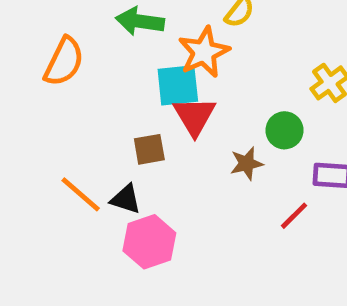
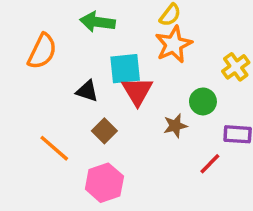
orange star: (204, 52) -> (174, 44), moved
brown square: (149, 149) -> (104, 131), moved, turned -35
black triangle: (126, 199) -> (87, 91), moved

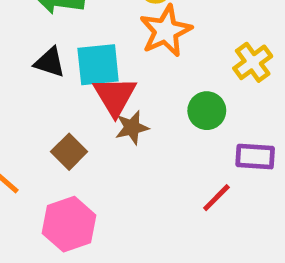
black triangle: (87, 91) -> (50, 62), moved
brown star: (175, 126) -> (132, 128), moved

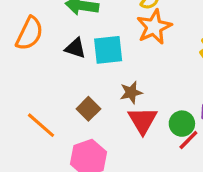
red triangle: (115, 96) -> (143, 120), moved
green circle: (207, 111) -> (182, 124), moved

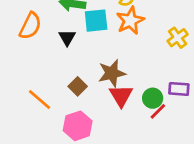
black triangle: (75, 48) -> (67, 38), turned 42
cyan square: (108, 50) -> (96, 21), moved
brown star: (131, 92) -> (112, 73), size x1.5

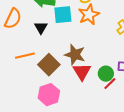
brown star: (112, 73) -> (75, 55), turned 30
brown square: (78, 86) -> (49, 65), size x1.5
orange line: (39, 100) -> (25, 56), moved, turned -54

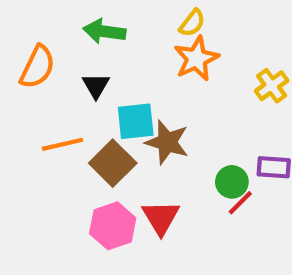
cyan square: (63, 15) -> (136, 121), moved
red triangle: (82, 72) -> (161, 217), moved

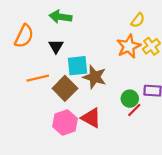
yellow semicircle: (192, 23) -> (138, 20), moved
orange star: (196, 59) -> (129, 46), moved
red triangle: (161, 217) -> (91, 118), turned -30

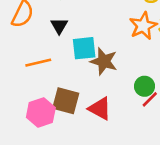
brown square: (65, 88) -> (66, 101), moved, turned -30
pink hexagon: (65, 122) -> (41, 112), moved

